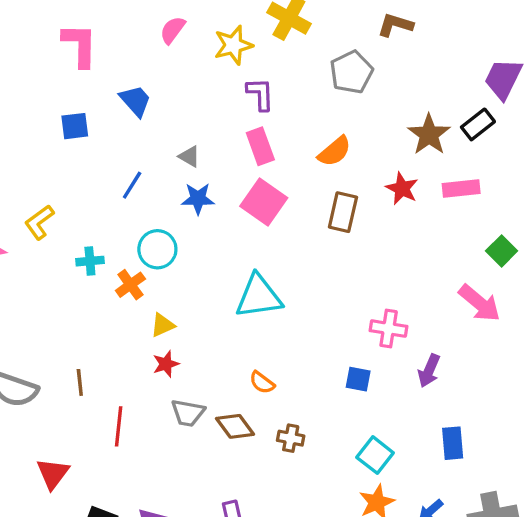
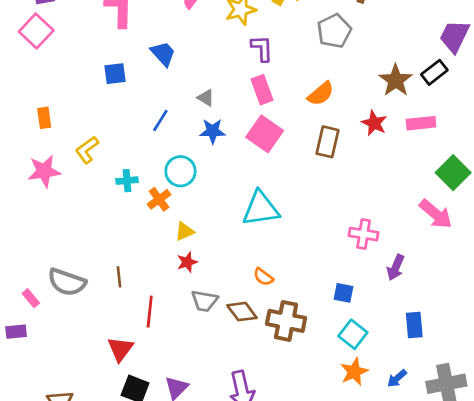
green square: (502, 251) -> (453, 173), size x1.4
blue square: (358, 379) -> (344, 293), moved
brown cross: (291, 438) -> (286, 321), size x1.8
red triangle: (53, 474) -> (120, 349), moved

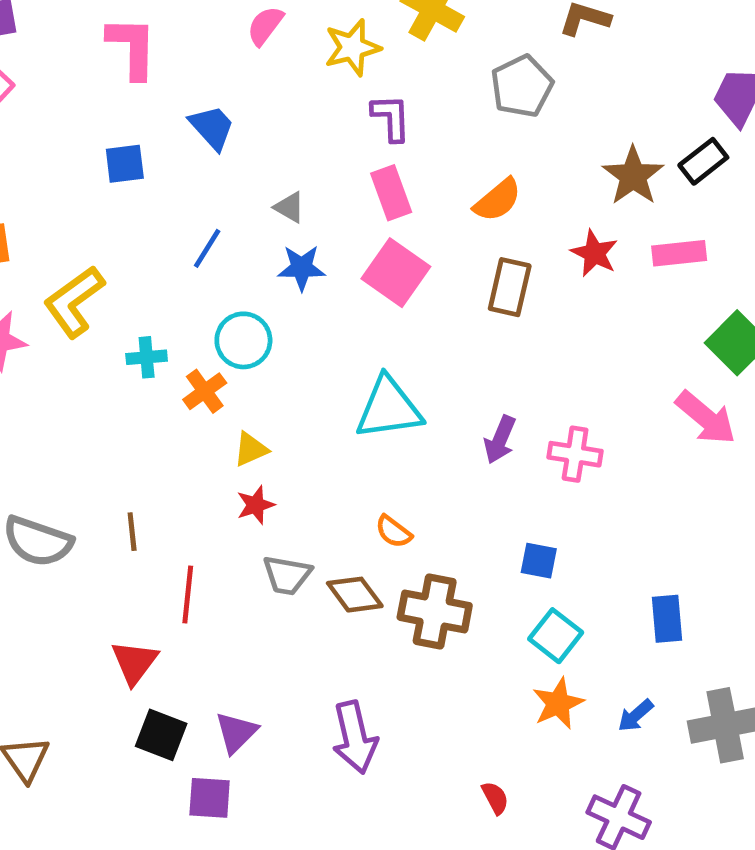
yellow L-shape: (87, 150) -> (74, 302), size x1.4
purple arrow: (396, 267) -> (500, 440), moved

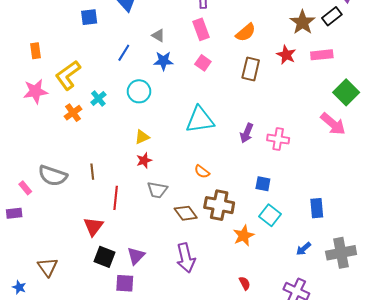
pink square: (396, 273) -> (203, 63), size x0.6
cyan cross: (147, 357) -> (98, 98), turned -35
orange cross: (205, 391) -> (73, 113), moved
brown diamond: (355, 595) -> (186, 213), moved
orange star: (558, 703) -> (244, 236), moved

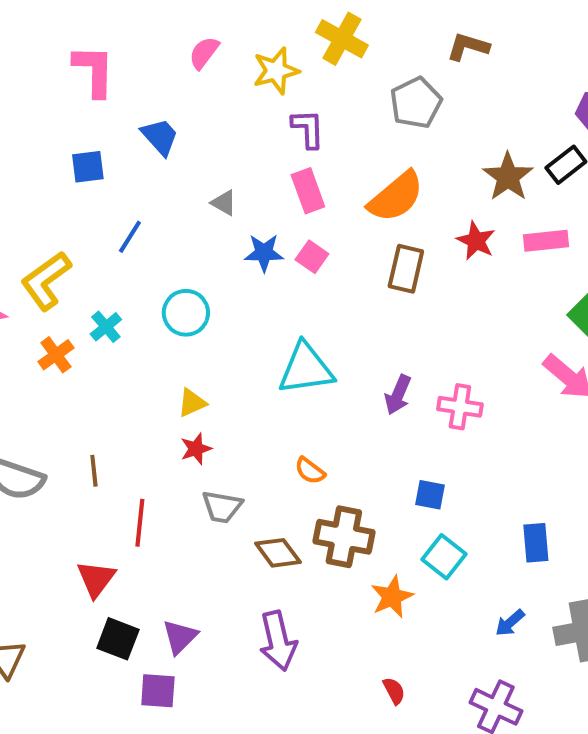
orange semicircle: (246, 32) -> (396, 197), size x1.4
blue line: (124, 53) -> (130, 237), moved
blue star: (163, 61) -> (264, 253), moved

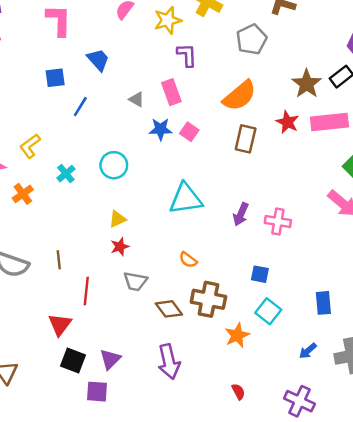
pink rectangle: (308, 191) -> (171, 92), moved
blue line: (130, 237) -> (80, 107), moved
pink rectangle: (546, 241) -> (329, 122), size x1.4
yellow L-shape: (46, 281) -> (30, 146), size x0.7
orange cross: (56, 355) -> (23, 194), moved

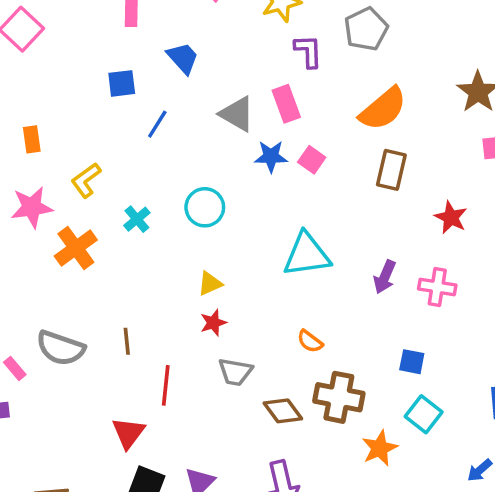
gray pentagon: (252, 39) -> (366, 29), moved
gray triangle: (137, 99) -> (237, 114), size x1.6
red star: (287, 122) -> (451, 217), moved
orange cross: (23, 194) -> (76, 248), size x1.4

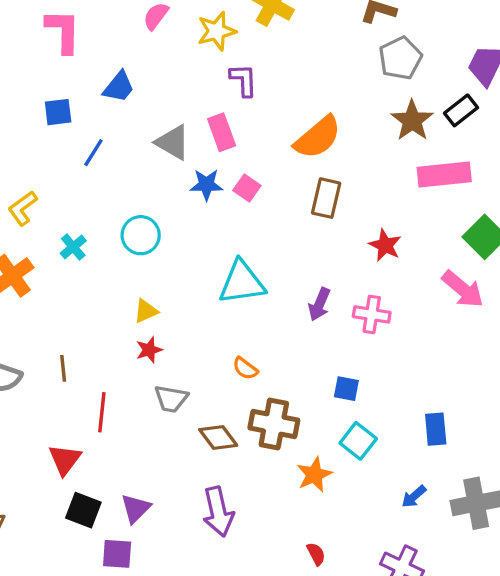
gray pentagon: (366, 29) -> (400, 58), moved
blue trapezoid: (183, 58) -> (119, 87), turned 81

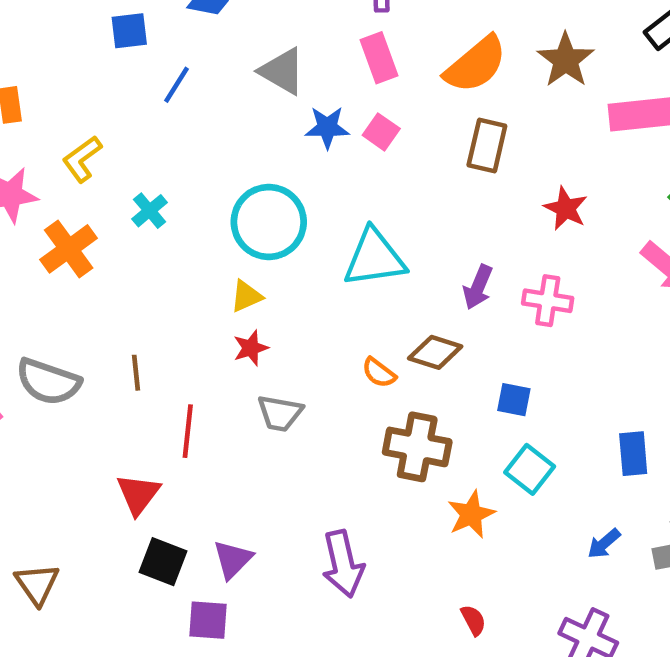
brown star: (412, 121) -> (566, 60), moved
pink rectangle: (222, 132) -> (379, 58), moved
cyan circle: (141, 235) -> (269, 222), moved, size x1.4
brown diamond: (218, 438) -> (435, 352), moved, turned -36

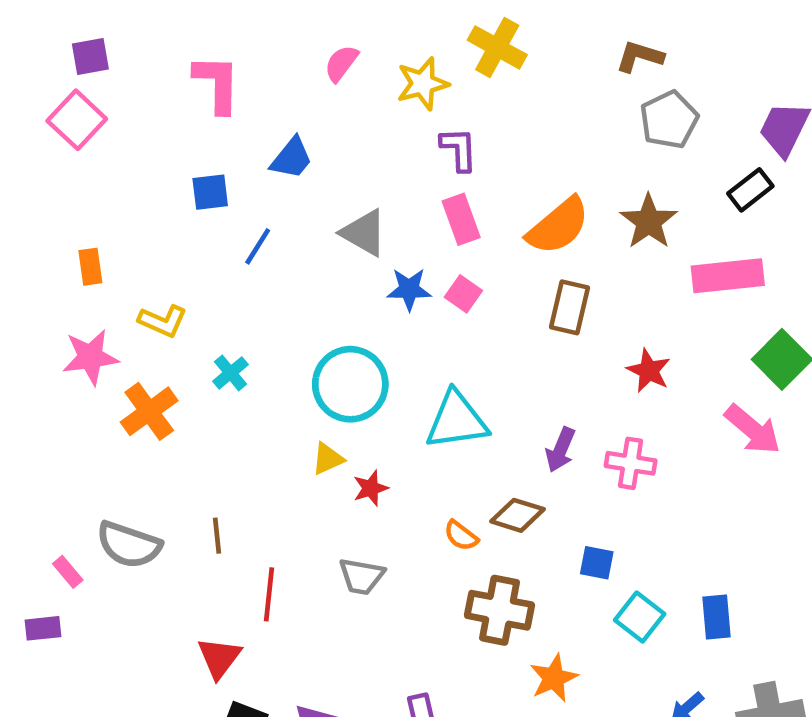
yellow L-shape: (82, 159) -> (163, 321), turned -120
red star: (251, 348) -> (371, 488), moved
cyan square: (530, 469) -> (640, 617), moved

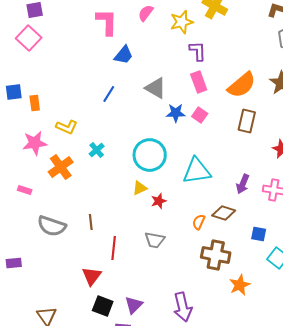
pink L-shape: (217, 84) -> (107, 22), moved
blue square: (210, 192) -> (14, 92), moved
orange semicircle: (461, 536) -> (199, 222), turned 77
pink rectangle: (68, 572) -> (25, 190), moved, turned -32

